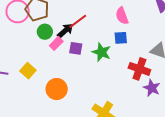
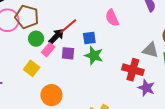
blue square: (121, 38) -> (89, 38), moved
yellow square: (28, 71) -> (32, 68), moved

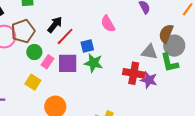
brown pentagon: (27, 17) -> (23, 31), turned -30
black arrow: (56, 36) -> (55, 25), moved
purple square: (68, 53) -> (68, 63), size x1.5
purple star: (146, 88) -> (149, 80), moved

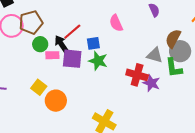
black arrow: (55, 25) -> (61, 44), moved, turned -78
pink rectangle: (47, 62) -> (52, 55), turned 48
yellow square: (33, 82) -> (39, 87), moved

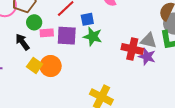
black arrow: (61, 44) -> (22, 42), moved
gray triangle: (155, 55) -> (149, 41), moved
orange circle: (56, 101) -> (51, 66), moved

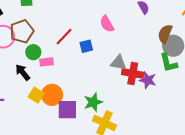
purple square: (67, 36) -> (67, 110), moved
green star: (93, 37) -> (93, 102), moved, turned -30
gray triangle: (149, 41) -> (118, 63), moved

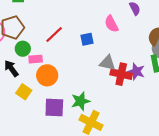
pink semicircle: (107, 24) -> (111, 24), moved
blue square: (86, 46) -> (87, 39), moved
purple star: (148, 80) -> (136, 71), moved
orange circle: (52, 95) -> (47, 75), moved

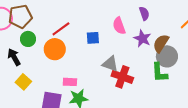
pink rectangle: (36, 59) -> (70, 82), moved
purple star: (136, 71) -> (142, 38), moved
orange circle: (47, 75) -> (55, 49), moved

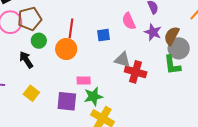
red line: (61, 29) -> (71, 28), turned -42
yellow square: (23, 82) -> (31, 93), moved

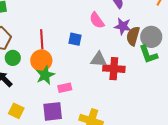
blue square: (103, 35) -> (75, 39), turned 32
brown semicircle: (172, 36) -> (133, 36), moved
green star: (93, 96) -> (45, 75), moved

